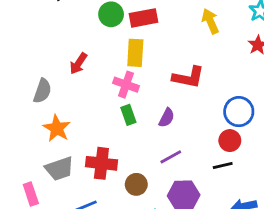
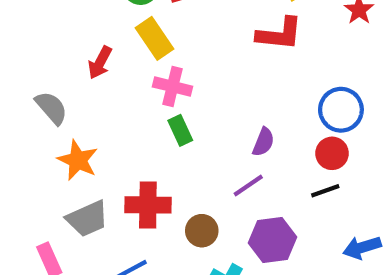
yellow rectangle: (135, 53) -> (154, 38), moved, turned -32
red L-shape: (188, 77) -> (280, 34), moved
gray semicircle: (42, 91) -> (51, 108), turned -55
purple semicircle: (167, 118) -> (263, 142), moved

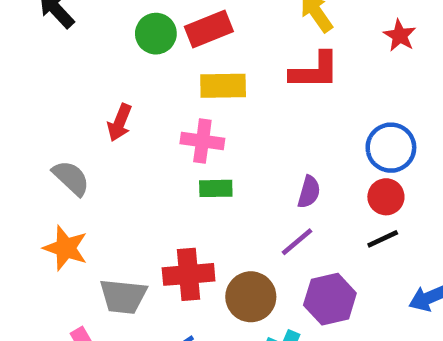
yellow rectangle: (154, 38) -> (223, 86), moved, turned -51
green rectangle: (180, 130) -> (216, 188), turned -60
orange star: (78, 160) -> (66, 248), moved
gray trapezoid: (87, 219) -> (123, 296), turned 36
brown circle: (202, 231) -> (251, 297), size x1.4

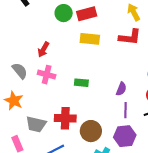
pink cross: (202, 141) -> (47, 75), moved
purple line: (297, 242) -> (126, 110), moved, turned -56

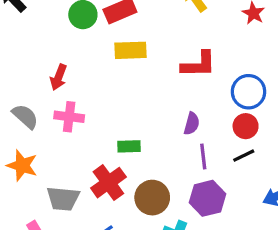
red L-shape: (130, 37) -> (199, 64), moved
green rectangle: (81, 83) -> (129, 146), moved
red cross: (65, 118) -> (108, 183), turned -30

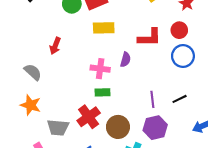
pink cross: (69, 117) -> (100, 69), moved
purple semicircle: (192, 124) -> (125, 60), moved
red circle: (246, 126) -> (179, 30), moved

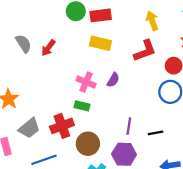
red L-shape: (149, 38) -> (145, 51), moved, turned -35
gray semicircle: (33, 72) -> (23, 44), moved
gray trapezoid: (58, 127) -> (29, 128), turned -60

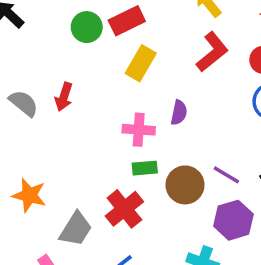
yellow rectangle: (100, 43) -> (141, 63), turned -55
purple line: (129, 126) -> (226, 175), turned -49
brown circle: (88, 144) -> (185, 185), moved

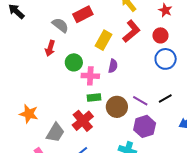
green circle: (87, 27) -> (74, 62), moved
yellow rectangle: (141, 63) -> (103, 40), moved
red arrow: (64, 97) -> (50, 48), moved
gray semicircle: (24, 103) -> (60, 25), moved

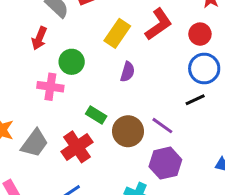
pink cross: (90, 76) -> (50, 87), moved
green rectangle: (94, 98) -> (96, 115), turned 32
black line: (165, 99) -> (195, 100), moved
gray trapezoid: (55, 133) -> (35, 143), moved

